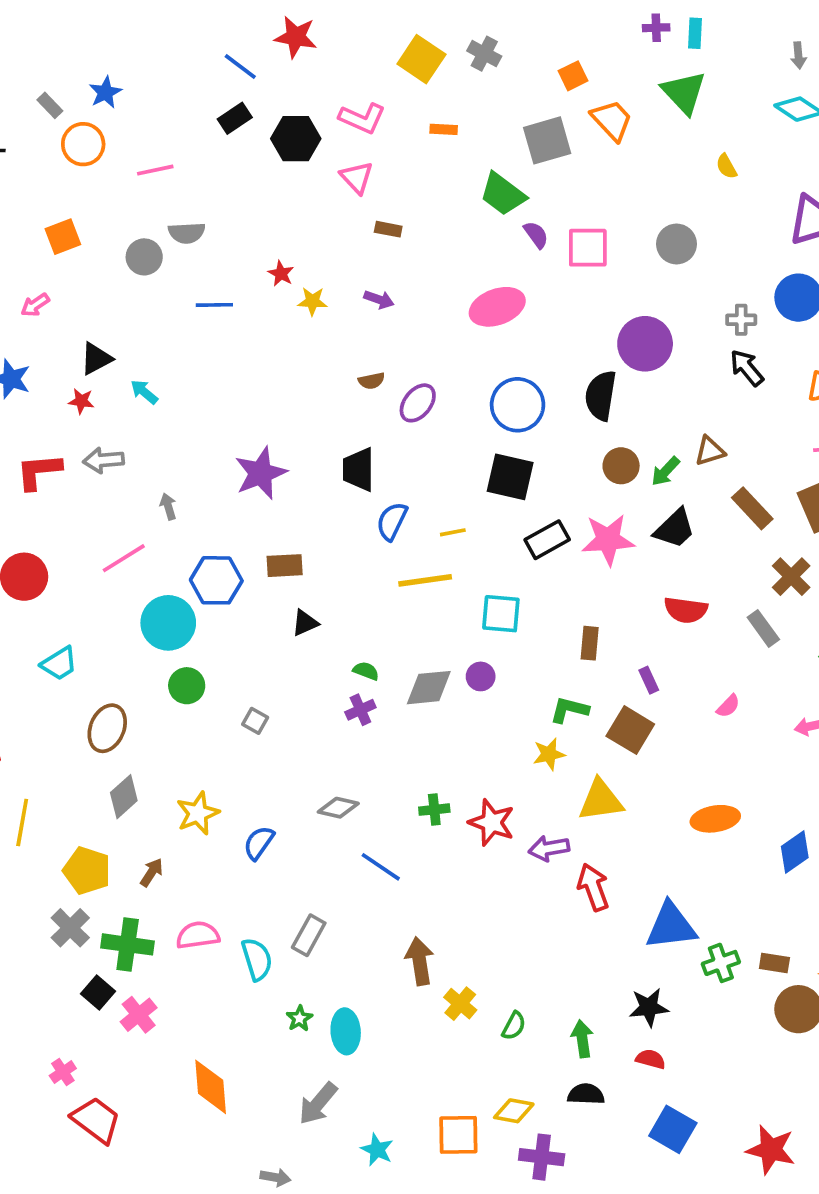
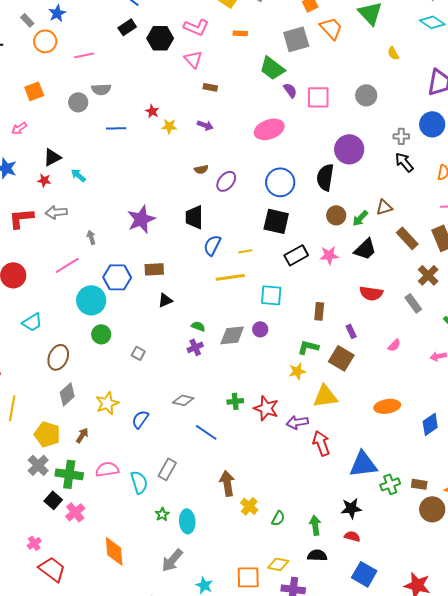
pink star: (608, 540) -> (329, 255), size x0.7

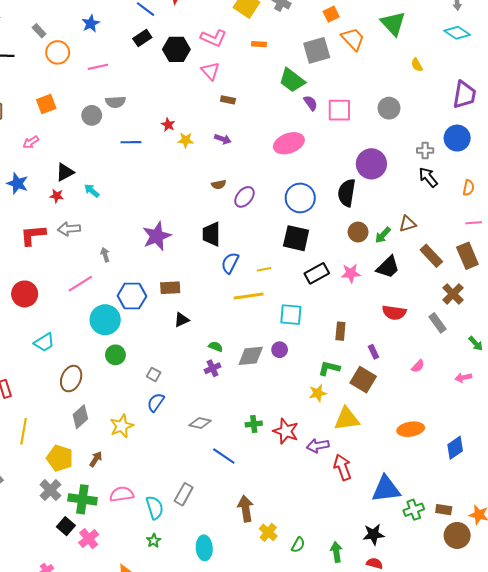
blue star: (57, 13) -> (91, 24), moved
blue semicircle: (140, 419) -> (156, 402), moved
green star: (162, 514) -> (154, 541), moved

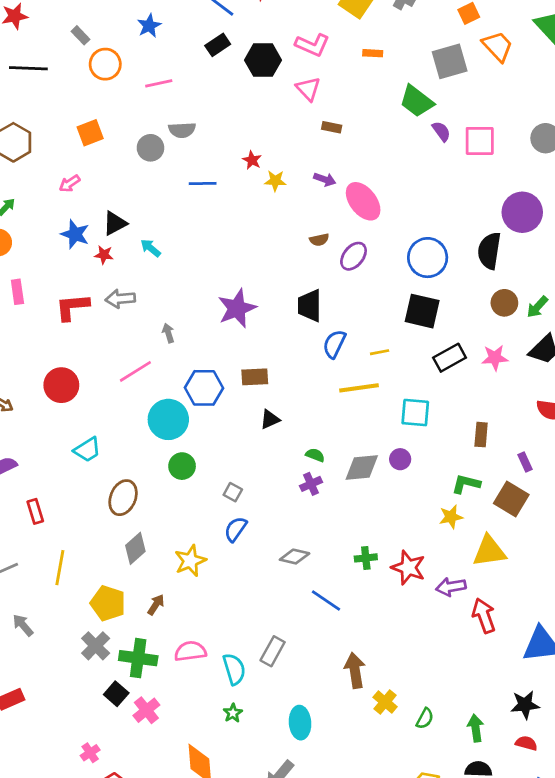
pink ellipse: (289, 143) -> (363, 201), moved, turned 72
blue star: (17, 183) -> (75, 234), moved

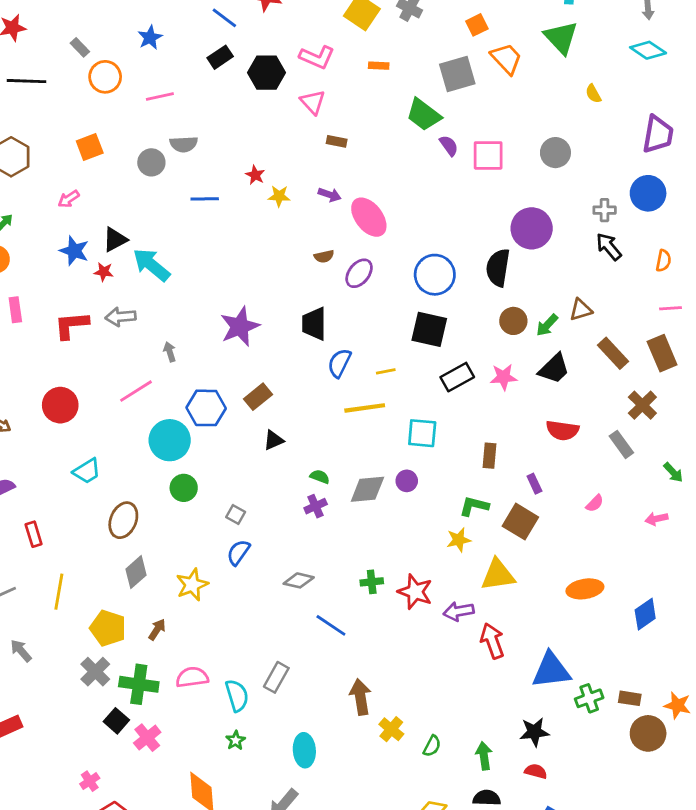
cyan arrow: (150, 248) -> (151, 265), size x1.8
brown rectangle: (255, 377) -> (258, 397), turned -36

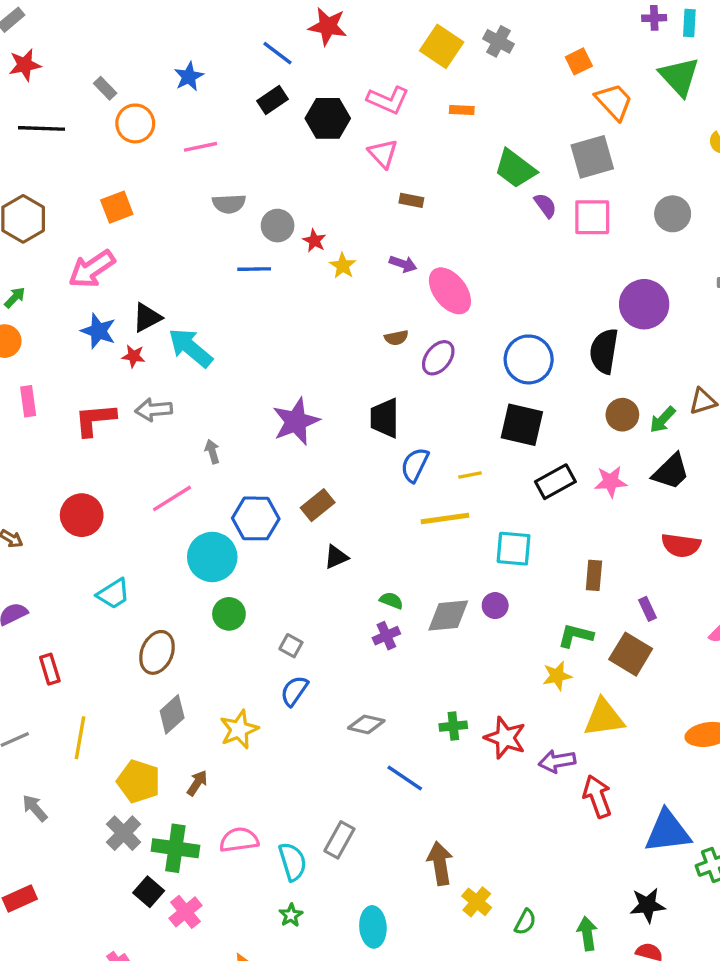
gray square: (457, 74) -> (592, 157), moved
gray circle: (151, 162) -> (278, 226), moved
yellow star: (279, 196) -> (343, 266), turned 30
pink arrow: (69, 199) -> (92, 269), size x1.8

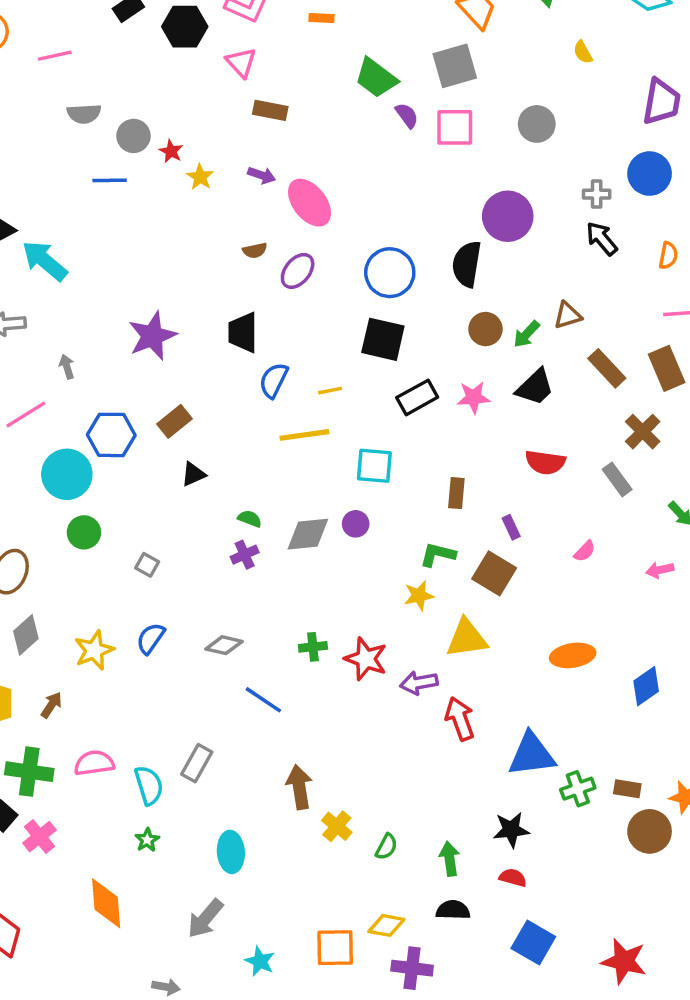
brown rectangle: (411, 200) -> (270, 110), size x1.4
blue semicircle: (294, 691) -> (151, 638), moved

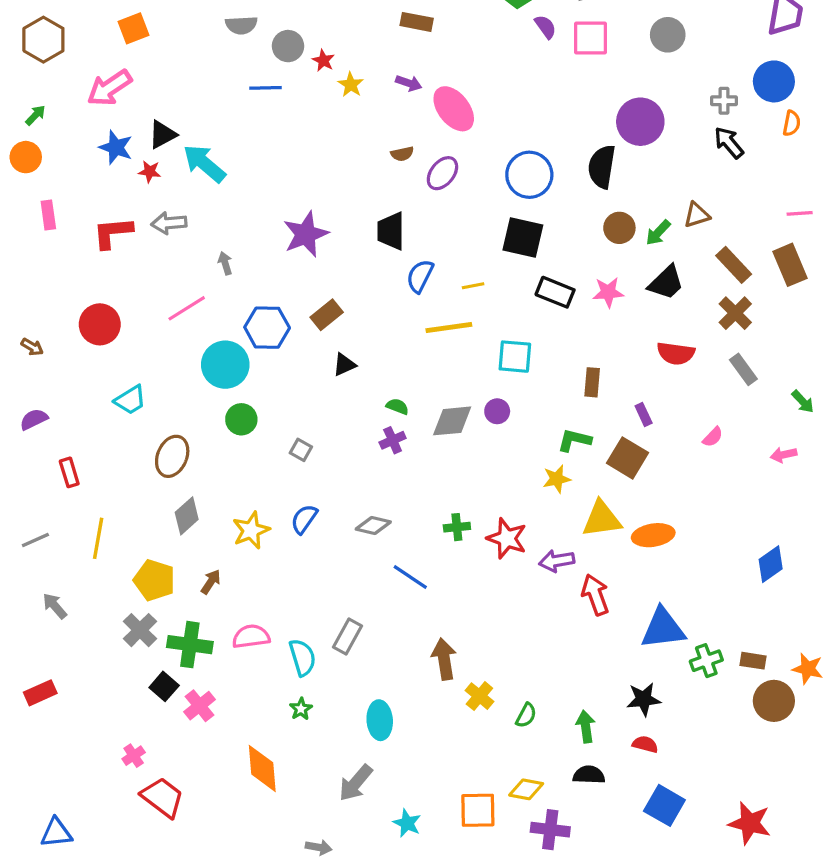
orange semicircle: (668, 256) -> (792, 123), moved
black rectangle: (417, 397) -> (555, 292), turned 51
brown cross: (643, 432) -> (735, 313), moved
orange ellipse: (573, 655) -> (653, 535), moved

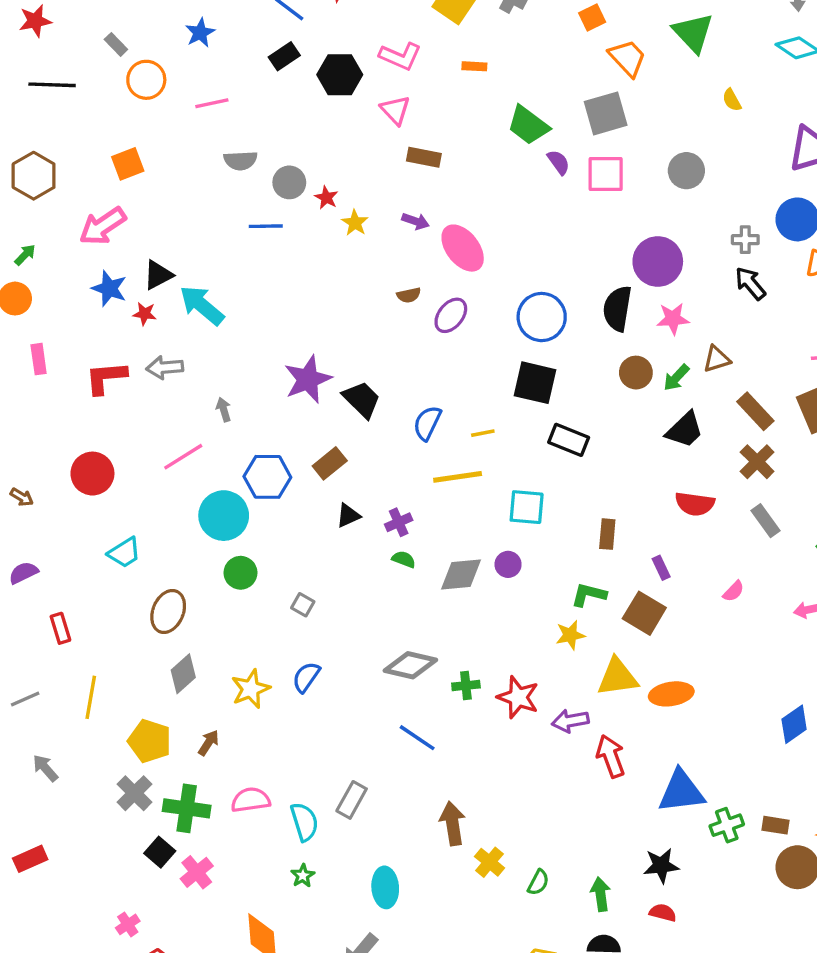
black trapezoid: (391, 231) -> (362, 399), moved, turned 135
pink star: (608, 292) -> (673, 319), moved
purple cross: (393, 440) -> (399, 522), moved
gray diamond: (373, 525) -> (410, 665), moved, size x1.4

